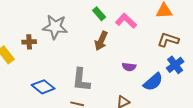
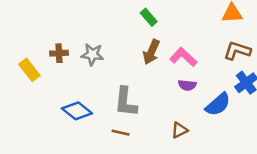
pink L-shape: (126, 21) -> (183, 57), moved
gray star: (55, 27) -> (92, 54), moved, size x0.7

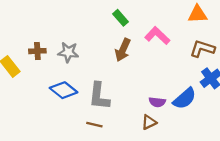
pink L-shape: (183, 57) -> (157, 36), moved
purple semicircle: (187, 85) -> (157, 102), moved
blue diamond: (77, 111) -> (64, 90), moved

